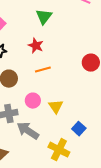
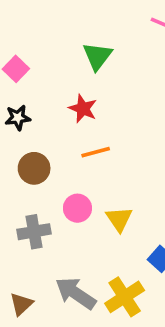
gray arrow: (28, 131) -> (76, 293), moved
yellow cross: (59, 150) -> (125, 297), turned 30

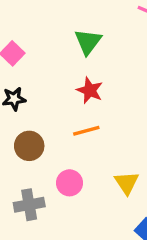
red star: (83, 109) -> (90, 90), moved
yellow triangle: (119, 219) -> (127, 183), moved

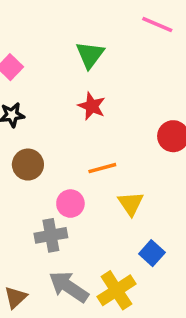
orange line: (86, 131) -> (102, 168), moved
gray cross: (29, 205) -> (51, 235), moved

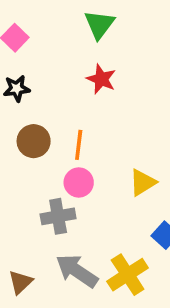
orange line: (102, 168) -> (79, 145), moved, turned -68
yellow triangle: (131, 204) -> (143, 182), turned 32

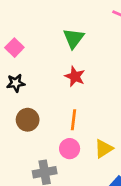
orange line: (79, 145) -> (73, 120), moved
pink circle: (79, 182) -> (70, 149), moved

